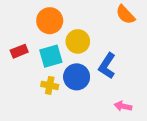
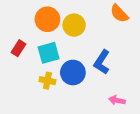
yellow circle: (78, 41) -> (74, 25), moved
red rectangle: (19, 51) -> (18, 48), turned -35

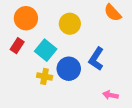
orange circle: (47, 19) -> (26, 18), moved
cyan square: (49, 53) -> (46, 50), turned -35

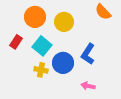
orange circle: (26, 18) -> (35, 17), moved
pink arrow: (110, 95) -> (88, 86), moved

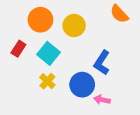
blue circle: (63, 63) -> (82, 85), moved
yellow cross: (41, 70) -> (47, 81), turned 32

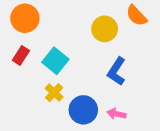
orange circle: (40, 20) -> (25, 18), moved
yellow circle: (74, 26) -> (105, 29), moved
blue circle: (82, 85) -> (83, 110), moved

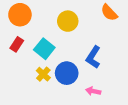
yellow circle: (105, 29) -> (68, 21), moved
blue circle: (83, 110) -> (67, 73), moved

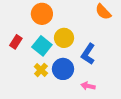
orange circle: (20, 15) -> (42, 14), moved
yellow circle: (68, 21) -> (64, 38), moved

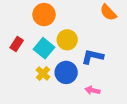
blue L-shape: (88, 54) -> (92, 57), turned 70

